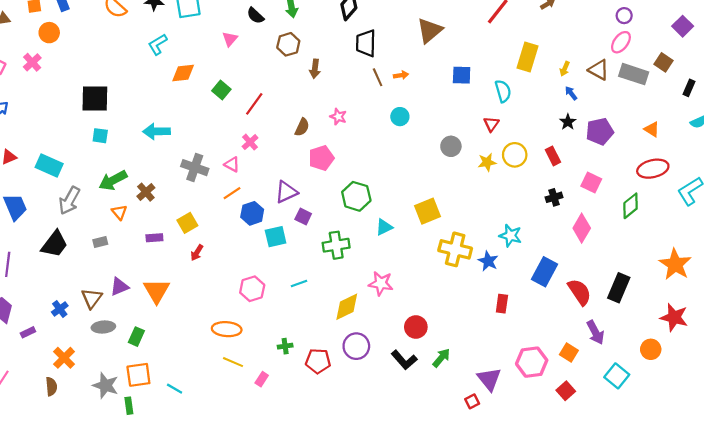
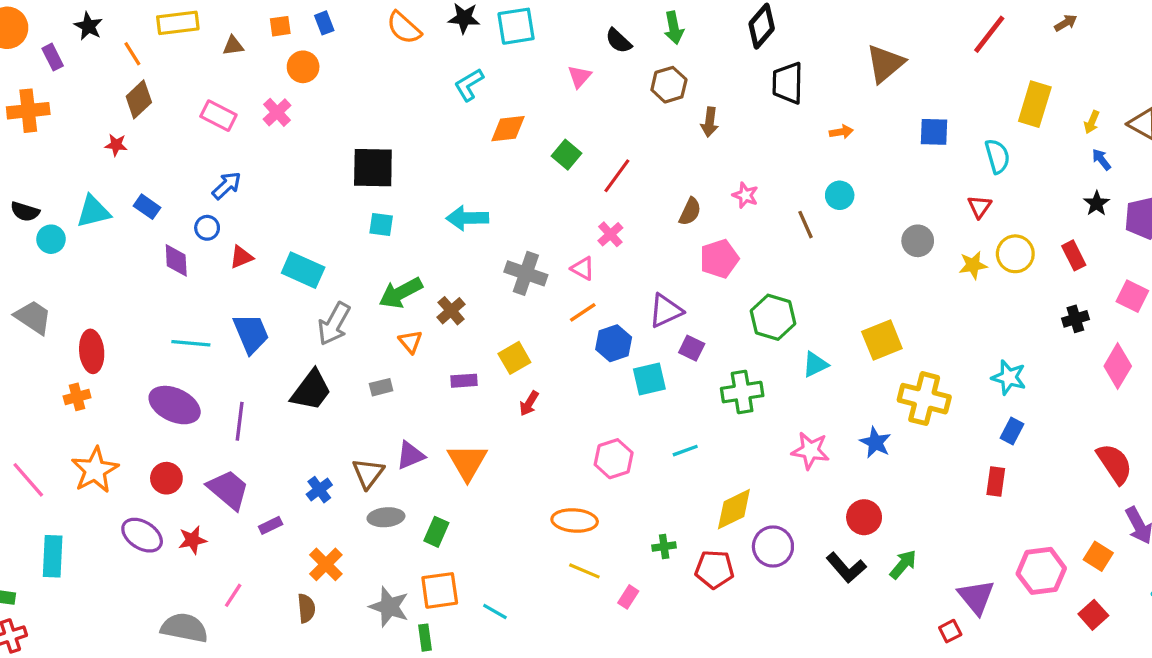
brown line: (378, 77) -> (806, 225), moved
blue star: (488, 261) -> (875, 442), moved
blue rectangle: (544, 272) -> (1012, 431), moved, size x0.6
yellow diamond: (347, 307) -> (734, 509), moved

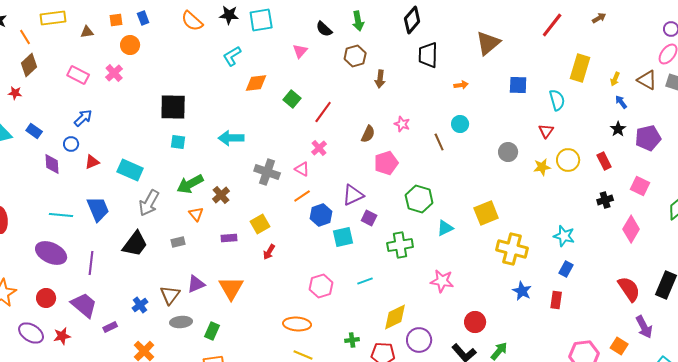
blue star: (875, 442) -> (522, 291), moved

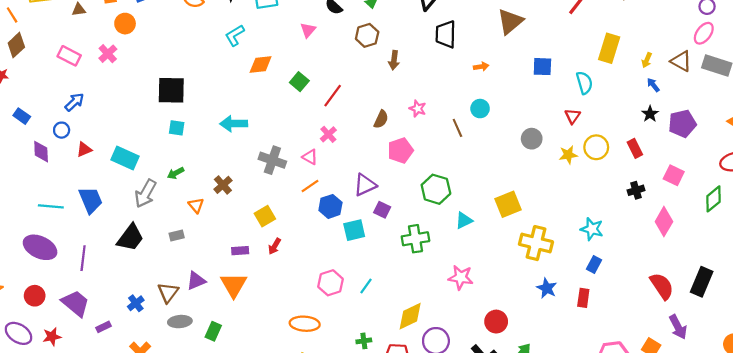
green arrow: (190, 184) -> (176, 173), moved, size x0.6
purple rectangle: (229, 238) -> (240, 251), moved
cyan line: (365, 281) -> (366, 286), moved, turned -35

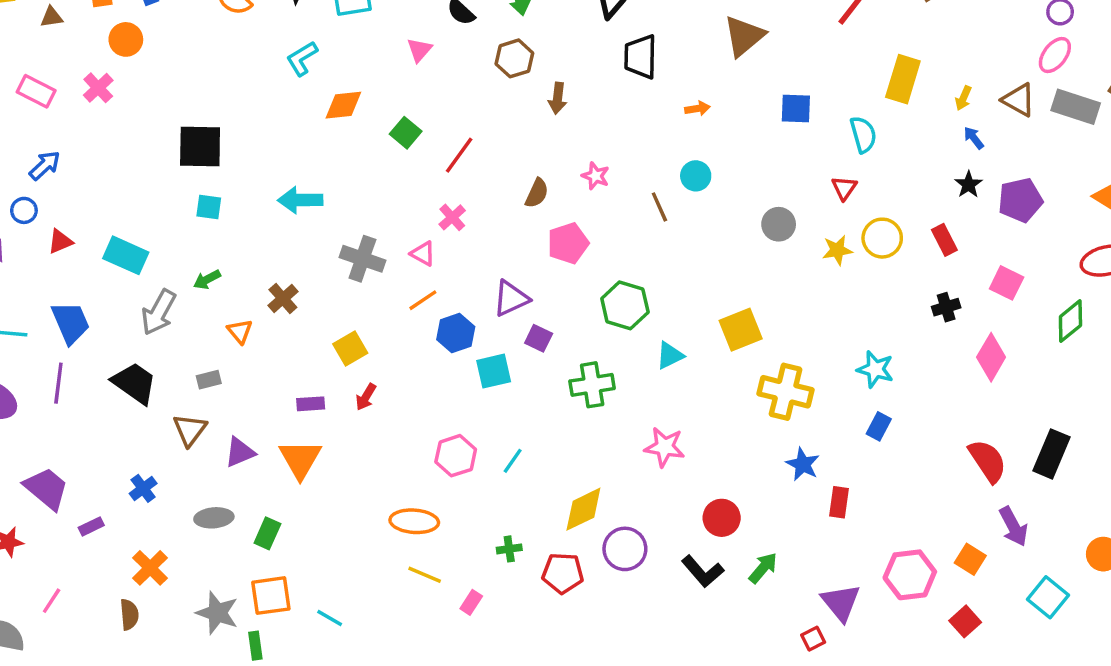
black trapezoid: (130, 238) -> (134, 383), turned -92
purple line: (83, 258) -> (58, 383), moved
brown triangle: (168, 293) -> (190, 430), moved
red rectangle: (583, 298) -> (839, 502), moved

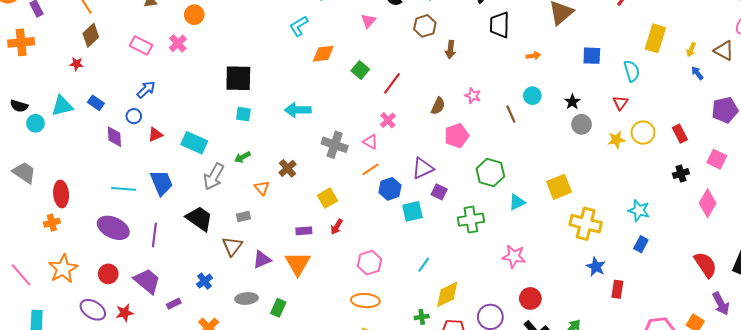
black star: (969, 185) -> (572, 102), moved
purple line: (58, 383) -> (154, 235), moved
pink hexagon: (456, 456) -> (369, 263), moved
yellow diamond: (583, 509) -> (447, 294), moved
red circle: (722, 518) -> (530, 298), moved

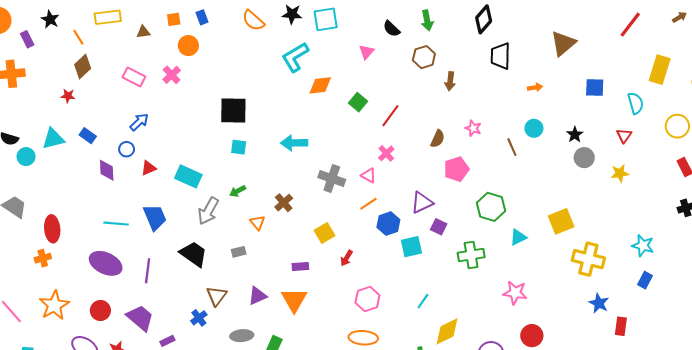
cyan L-shape: (299, 26) -> (295, 57), size x1.4
yellow circle: (643, 133) -> (677, 126), moved
red arrow: (337, 227) -> (346, 258), moved
brown triangle: (232, 246) -> (217, 296), moved

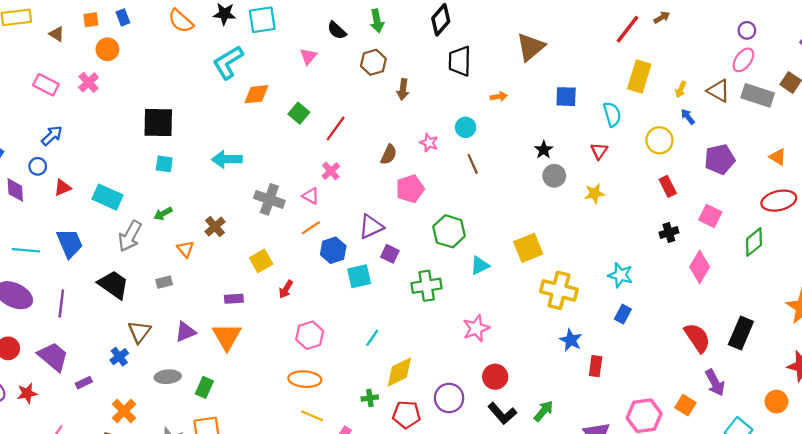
red line: (630, 25) -> (628, 29), moved
brown triangle: (143, 32) -> (57, 34), turned 40
cyan circle: (534, 128) -> (466, 127), moved
pink star: (515, 293) -> (476, 328), turned -30

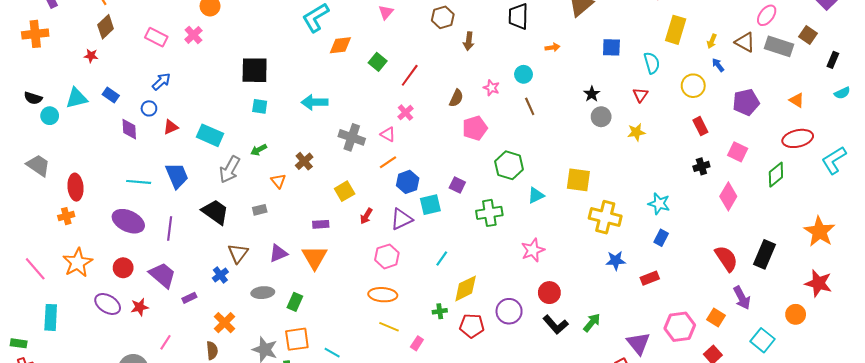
purple triangle: (371, 227) -> (401, 219), moved
yellow square: (528, 248) -> (578, 180), turned 30
blue star: (571, 340) -> (616, 261), turned -30
red rectangle: (596, 366) -> (650, 278), moved, turned 60

